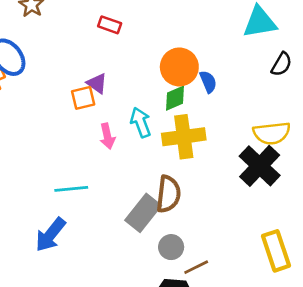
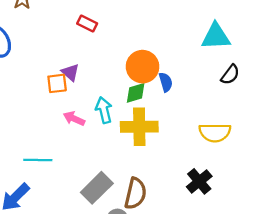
pink arrow: (107, 136) -> (74, 119), turned 120
black cross: (260, 166) -> (199, 181), moved, size x0.7
brown semicircle: (168, 194) -> (135, 194), moved

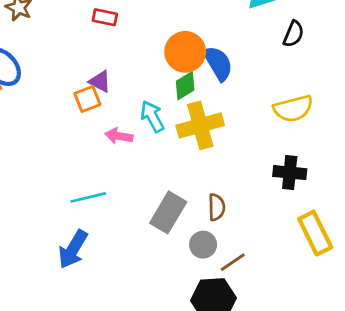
blue semicircle: (166, 82) -> (218, 63), size x1.5
black cross: (199, 181) -> (290, 173), turned -30
brown semicircle: (135, 194) -> (217, 207), size x0.7

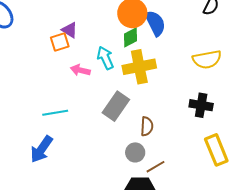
gray rectangle: (168, 212) -> (116, 106), moved

